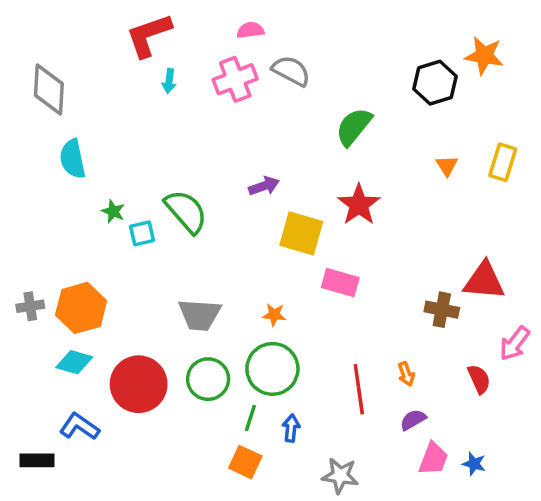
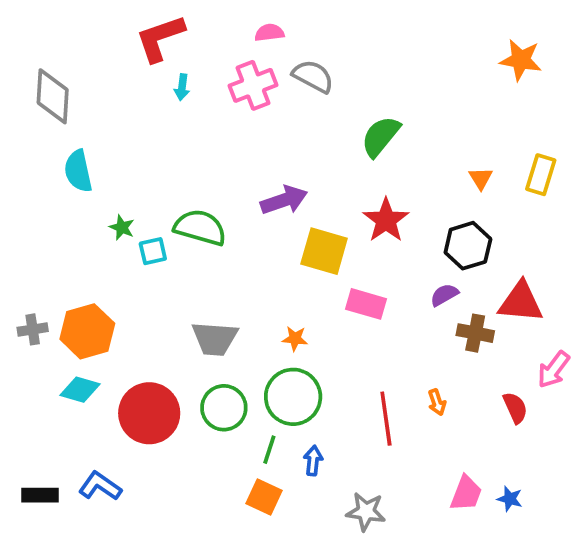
black hexagon: (435, 83) -> (468, 246), moved
purple arrow: (264, 186) -> (284, 200), size x1.4
green semicircle: (186, 211) -> (200, 227), turned -33
purple semicircle: (413, 420) -> (444, 295), moved
blue L-shape: (79, 427) -> (100, 486), moved

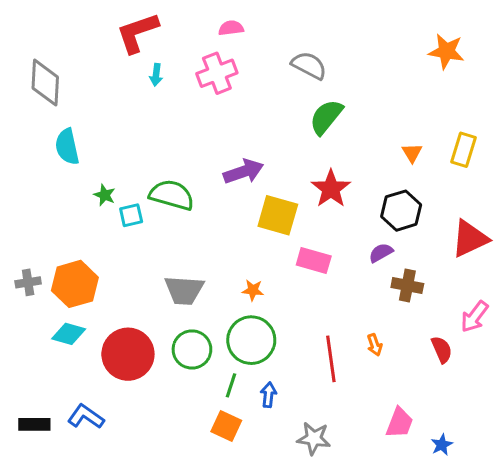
gray semicircle: (313, 76) -> (309, 65), moved
red triangle: (521, 302) -> (470, 239), moved, turned -30
blue star: (510, 499) -> (442, 445), moved, turned 30

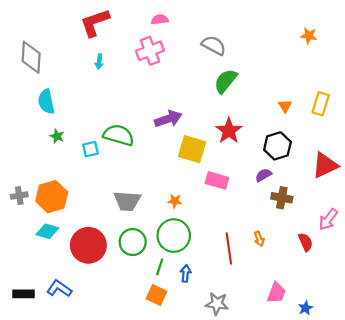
orange star: (446, 51) -> (309, 36), size x0.7
cyan arrow: (156, 75) -> (99, 62), moved
green star: (105, 195) -> (57, 136), moved

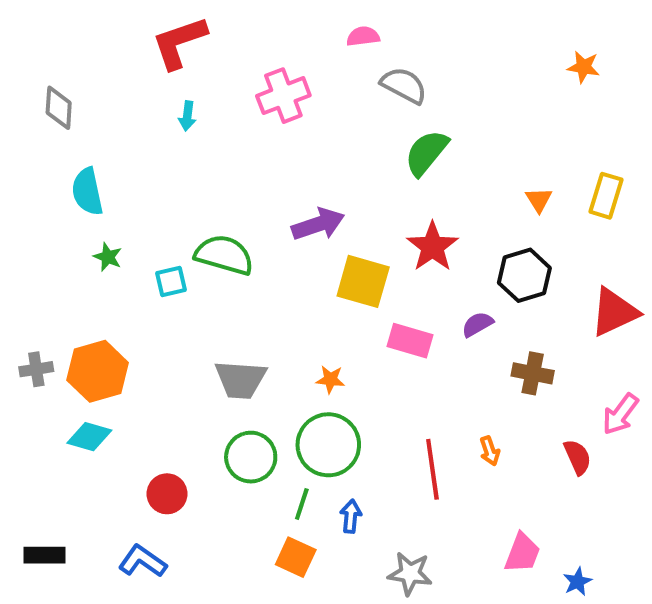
pink semicircle: (160, 19) -> (363, 36), moved
gray diamond: (31, 57) -> (59, 108), size x0.7
purple semicircle: (263, 175) -> (477, 324), moved
red circle: (88, 245) -> (167, 494), moved, size x0.6
blue L-shape: (59, 288) -> (142, 561), moved

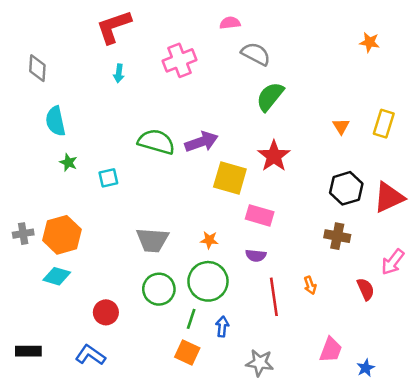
green semicircle: (224, 255) -> (156, 142), moved
black hexagon: (524, 275) -> (346, 188), moved
purple semicircle: (477, 324) -> (256, 256), moved, turned -144

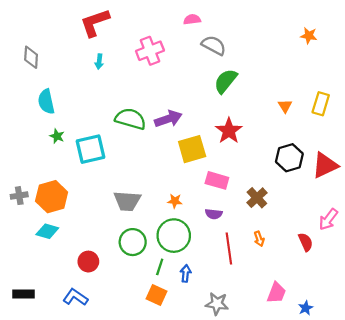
cyan square: (108, 178) -> (91, 149), size x1.8
yellow square: (230, 178) -> (192, 149), turned -32
brown cross: (337, 236) -> (257, 198), moved, turned 36

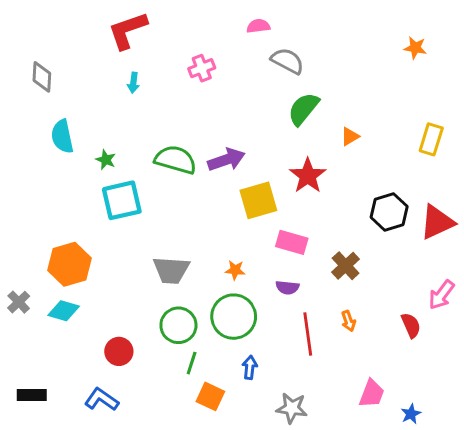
pink cross: (150, 51) -> (202, 68), size x0.7
orange triangle: (285, 106) -> (350, 136), moved, turned 32
green star: (57, 136) -> (106, 160), moved
gray cross: (19, 196) -> (19, 302), moved, turned -35
green line: (160, 267) -> (192, 363), moved

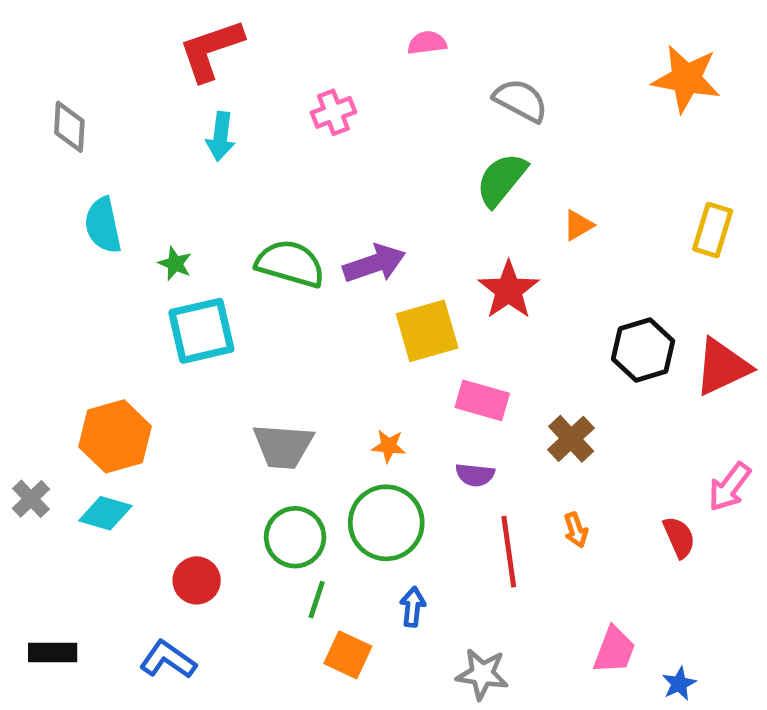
orange star: (415, 48) -> (686, 79), size x1.8
gray semicircle: (287, 61) -> (521, 100), moved
cyan arrow: (133, 83) -> (221, 136), size x1.4

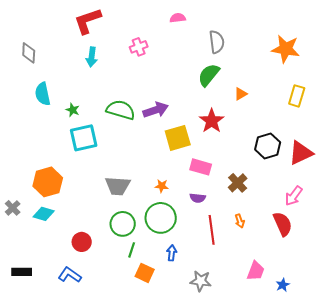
orange star: (686, 79) -> (286, 49), moved
gray semicircle: (521, 100) -> (217, 42), turned 55
pink arrow: (729, 487) -> (294, 196), moved
red semicircle: (679, 537) -> (283, 224), size x1.4

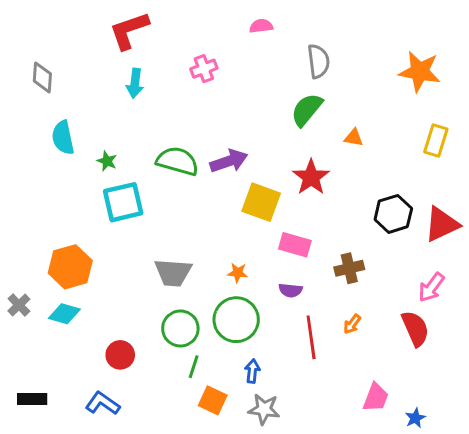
orange triangle: (241, 94) -> (354, 138), turned 40
yellow square: (178, 138) -> (261, 202), turned 36
brown cross: (238, 183) -> (349, 268), turned 30
orange arrow: (240, 221) -> (352, 324), turned 56
gray star: (201, 281) -> (264, 409), moved

